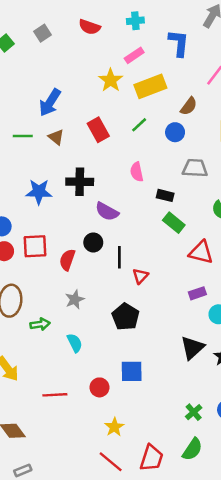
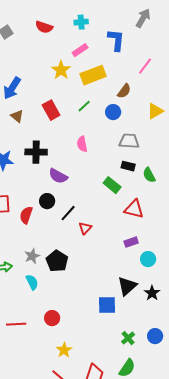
black rectangle: (165, 195) -> (128, 166), moved
black line: (119, 257) -> (68, 213), turned 42
gray star: (75, 299) -> (32, 256), moved
black pentagon: (126, 317) -> (57, 261), moved
blue square: (132, 371) -> (107, 305), moved

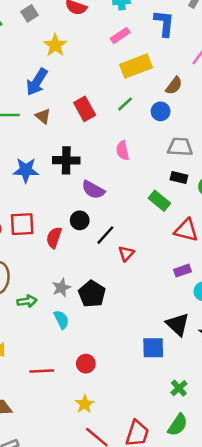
yellow star: (61, 70) -> (55, 45), moved
black triangle: (127, 286) -> (178, 324), turned -35
yellow star: (64, 350) -> (85, 404), moved

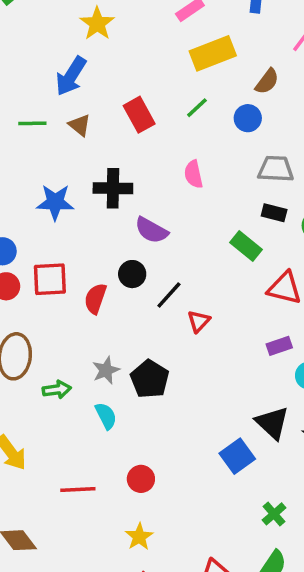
blue square: (153, 348) -> (237, 456), turned -35

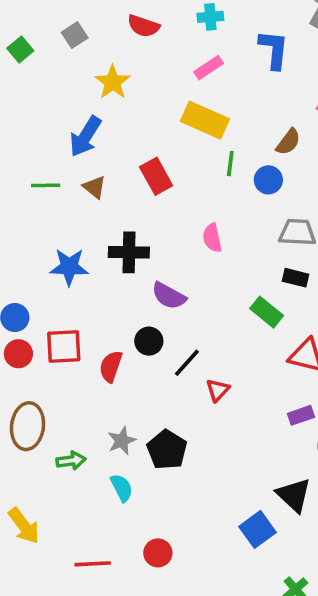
yellow rectangle: (213, 53) -> (205, 120), moved, turned 45
green line: (197, 108) -> (230, 164), moved, turned -40

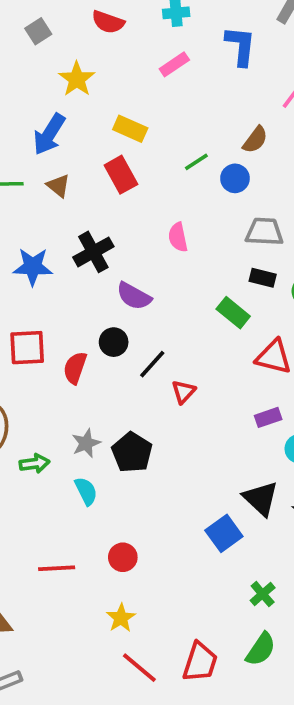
yellow rectangle: (205, 120) -> (130, 129), moved, size x0.7
green line: (230, 164) -> (196, 162), turned 50
black cross: (129, 252) -> (93, 252), turned -30

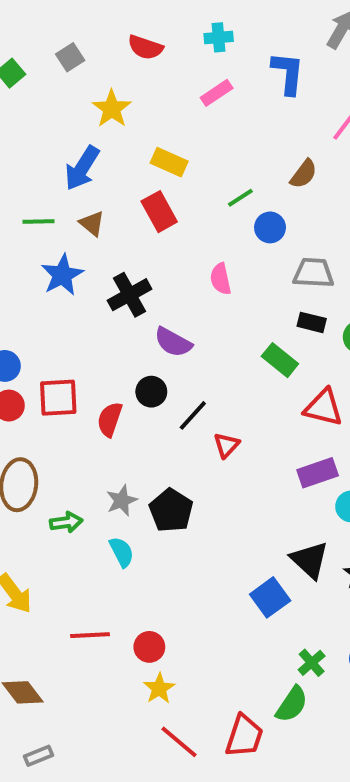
blue circle: (235, 178) -> (270, 227), moved
blue star: (33, 267) -> (62, 275), moved, turned -30
purple rectangle: (268, 417) -> (318, 473), size x1.4
red circle: (123, 557) -> (149, 647), moved
green semicircle: (261, 649) -> (292, 704), moved

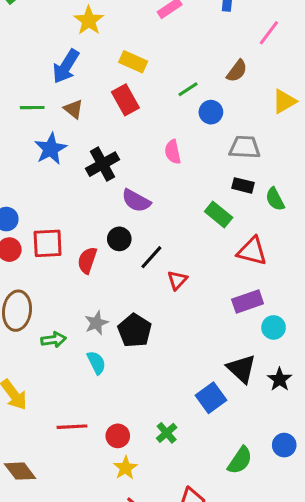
green cross: (312, 663) -> (167, 433), moved
green semicircle: (292, 704) -> (240, 460), moved

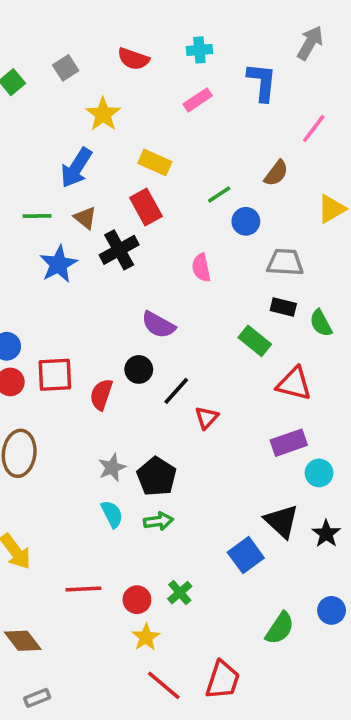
black cross: (102, 164) -> (119, 250), moved
green arrow: (54, 340) -> (158, 521), moved
green cross: (167, 433) -> (180, 593), moved

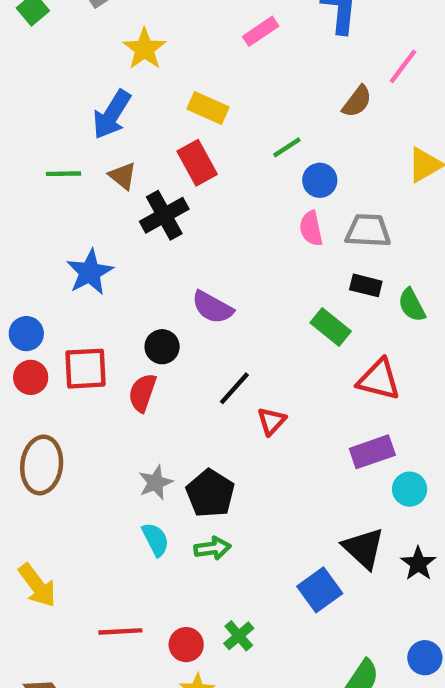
brown semicircle: (276, 173) -> (357, 101), moved
blue star: (58, 264) -> (90, 272), moved
pink semicircle: (201, 268) -> (311, 228), moved
black circle: (139, 369) -> (162, 347), moved

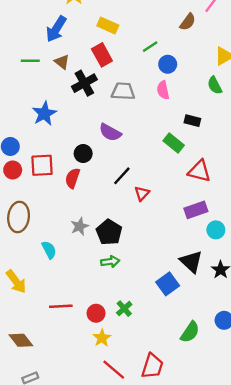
gray trapezoid: (368, 231) -> (123, 91), moved
green semicircle: (412, 305) -> (215, 85), moved
cyan semicircle: (156, 539) -> (49, 250), moved

